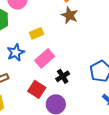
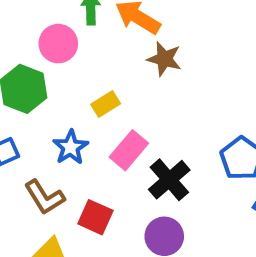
black cross: (63, 76) -> (169, 180), size x1.5
red square: (37, 89) -> (95, 217), moved

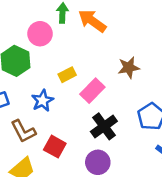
brown star: (164, 59) -> (129, 68), moved, turned -30
pink rectangle: (129, 150) -> (92, 91), moved

